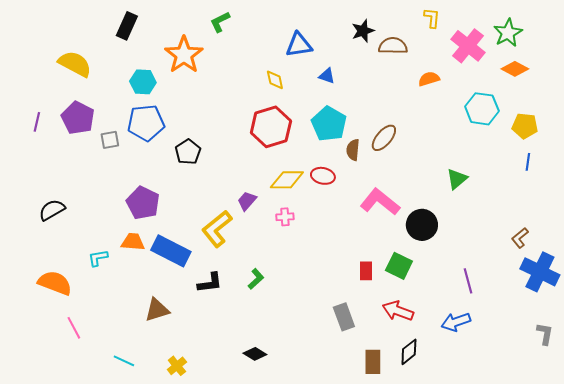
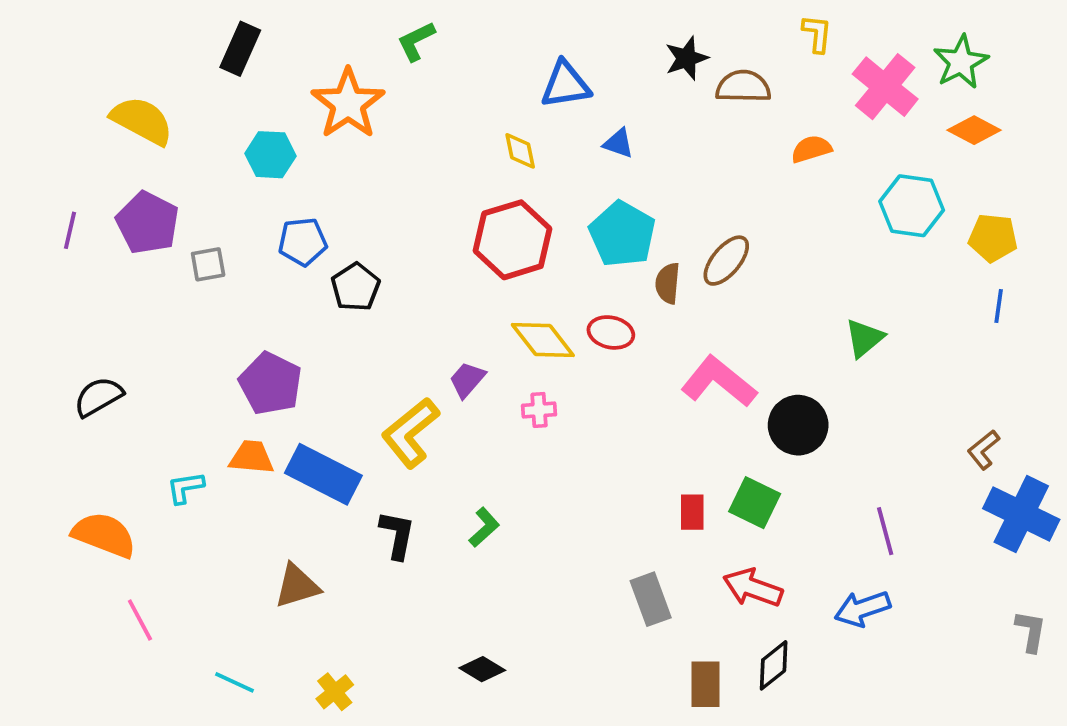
blue pentagon: (146, 123) -> (303, 242), moved, size x0.7
yellow diamond: (287, 180) -> (543, 340), turned 52
black L-shape: (210, 283) -> (397, 535), turned -72

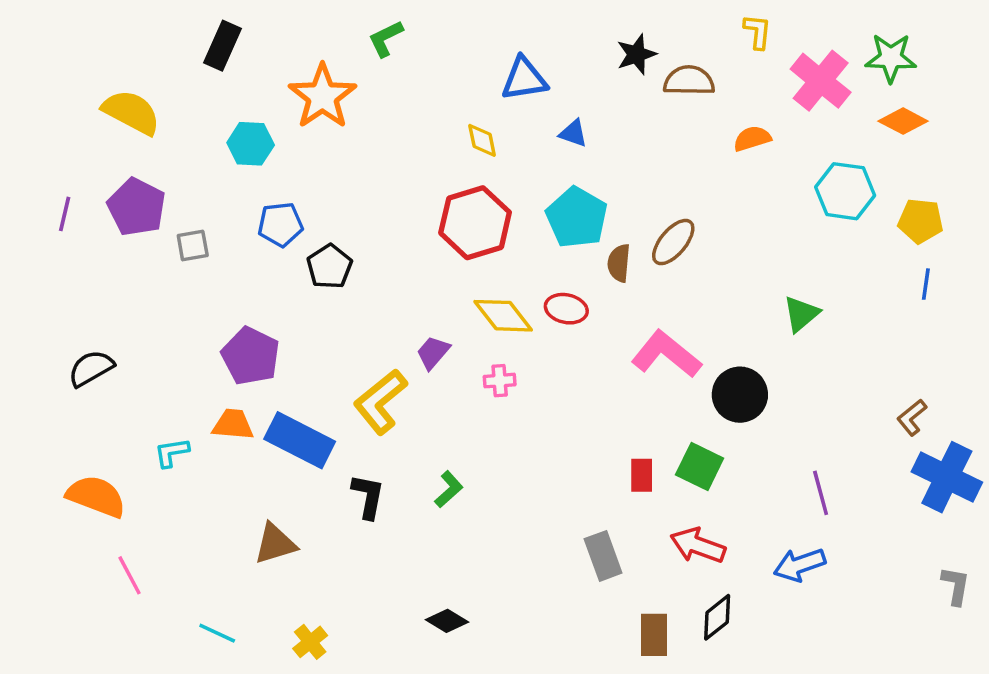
green star: (961, 62) -> (891, 58), turned 30

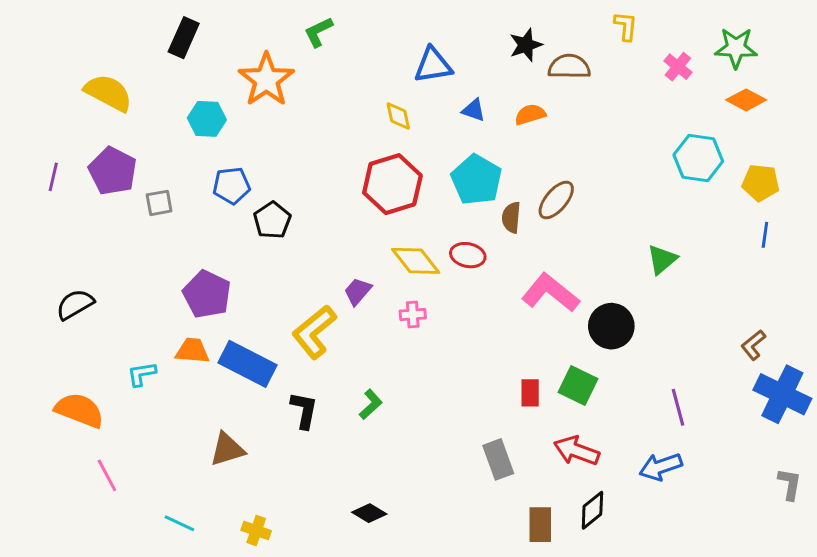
pink cross: (821, 81) -> (678, 67), size x0.6
orange semicircle: (752, 139) -> (530, 114), moved
yellow cross: (310, 642) -> (256, 530), turned -32

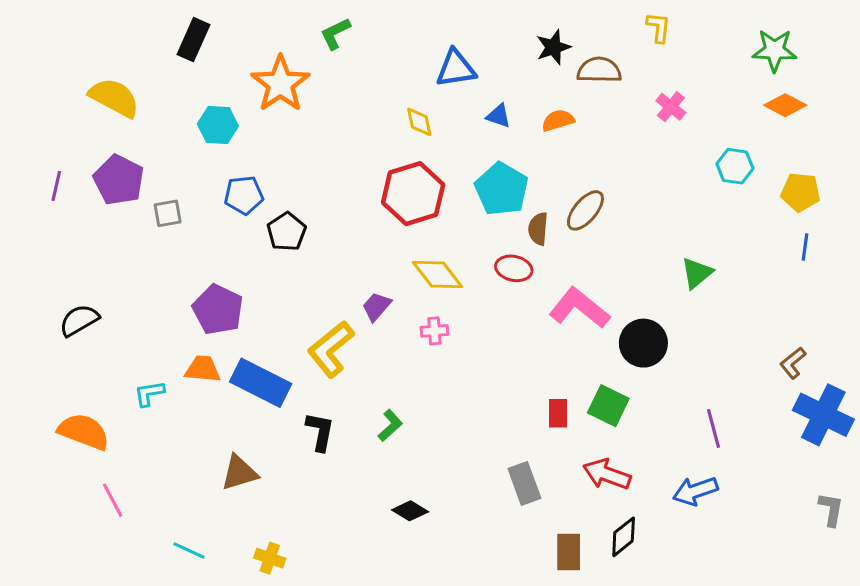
pink cross: (678, 67) -> (671, 107), moved
cyan hexagon: (698, 158) -> (735, 166), size x0.7
red ellipse: (468, 255) -> (514, 268), moved
black diamond: (369, 513) -> (410, 511), moved

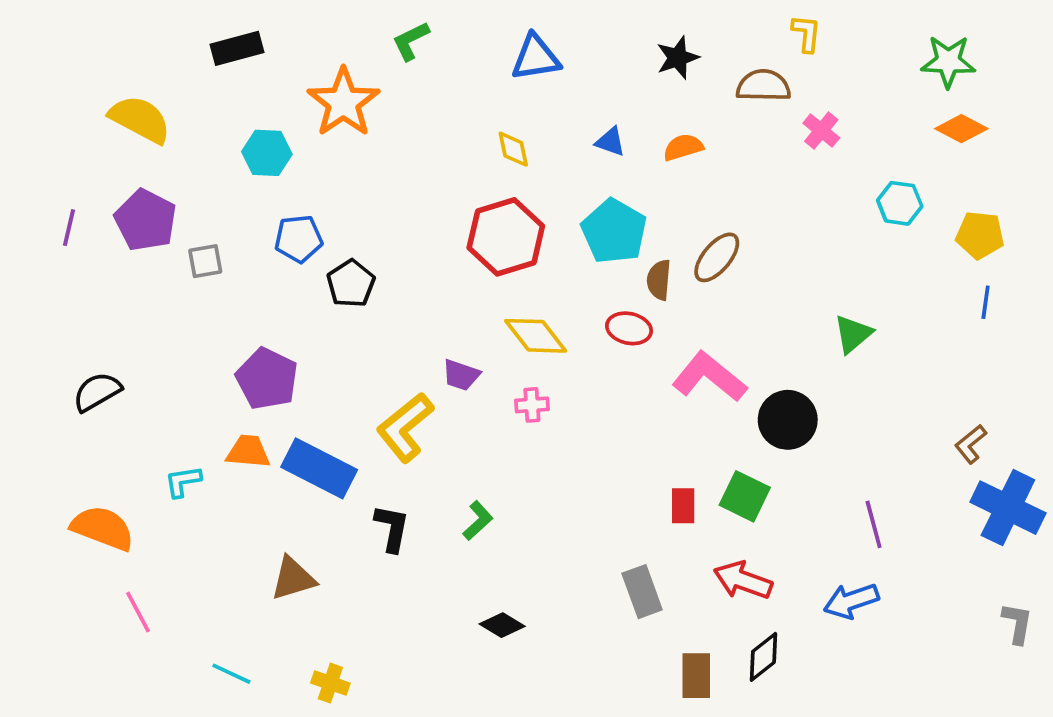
black rectangle: (193, 40) -> (237, 48), turned 51
blue triangle: (456, 69) -> (536, 58), moved
brown semicircle: (599, 70) -> (763, 86), moved
purple trapezoid: (376, 306) -> (461, 375), turned -112

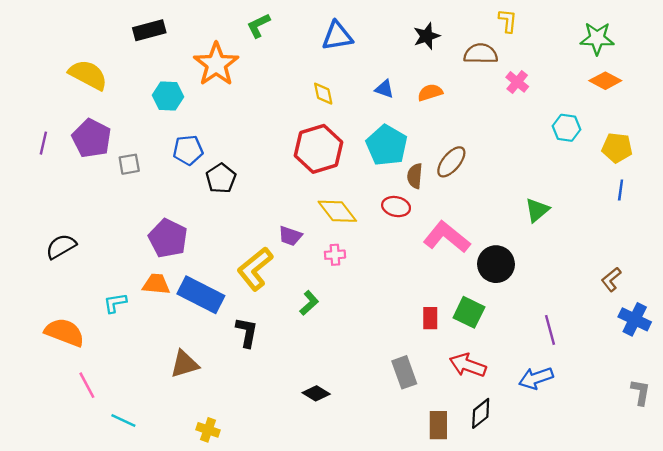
blue cross: (1008, 508) -> (635, 319), size x0.7
green L-shape: (478, 521) -> (309, 303), moved
cyan line: (231, 674) -> (123, 420), moved

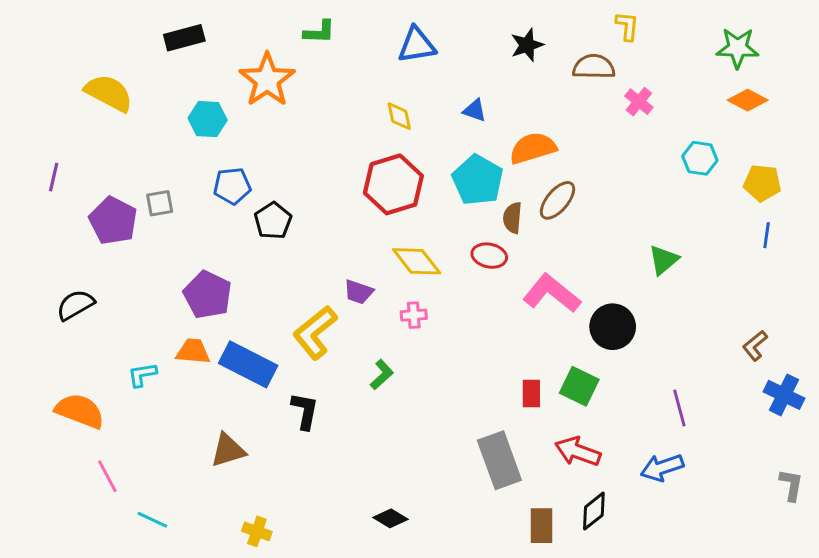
green L-shape: (259, 25) -> (319, 32), turned -152
orange semicircle: (430, 92) -> (533, 148), moved, size x1.5
purple pentagon: (92, 138) -> (113, 221), moved
gray rectangle: (404, 372) -> (499, 460), size x1.4
black diamond: (316, 393) -> (391, 518), moved

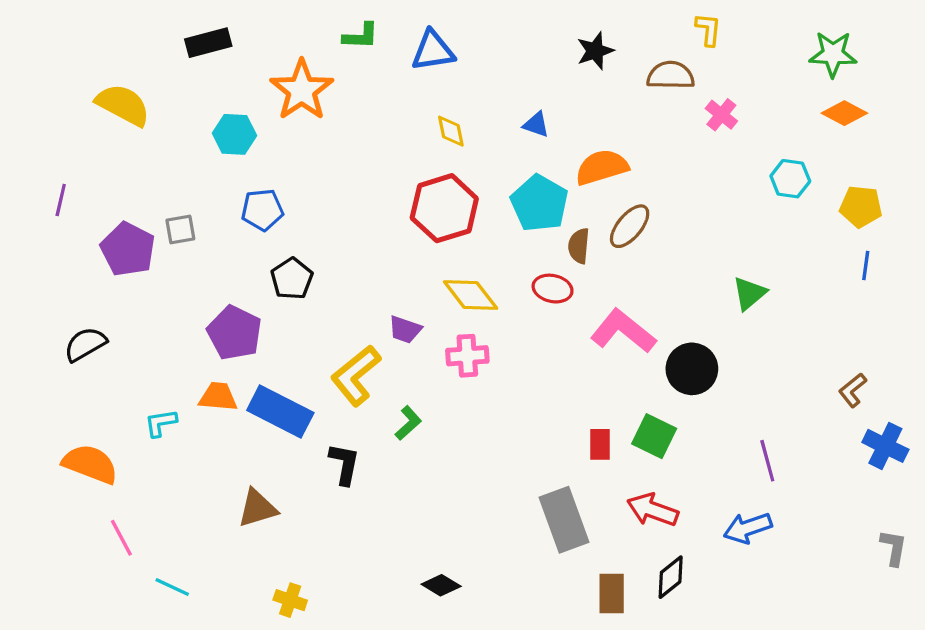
blue triangle: (417, 45) -> (433, 51), moved
black pentagon: (273, 221) -> (292, 279), moved
pink cross: (414, 315) -> (467, 356), size x1.4
green L-shape: (382, 375) -> (408, 423), moved

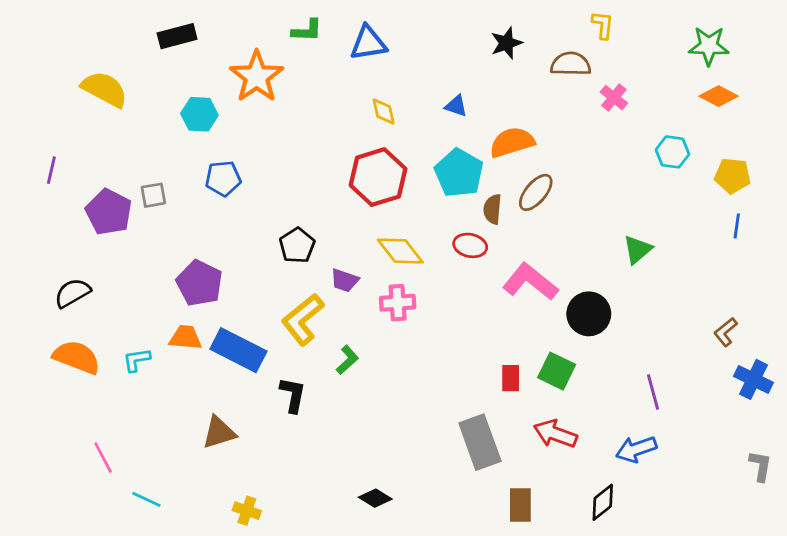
black pentagon: (292, 279) -> (297, 245), moved
orange semicircle: (90, 464) -> (77, 357), moved
black diamond: (671, 577) -> (603, 502), moved

